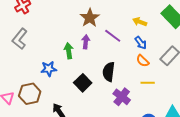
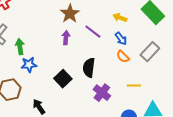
green arrow: (69, 51) -> (20, 47), moved
yellow line: (148, 83) -> (134, 86), moved

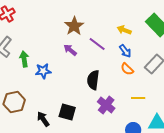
purple arrow: (66, 38) -> (70, 50), turned -56
blue star: (29, 65) -> (43, 71), moved
black square: (63, 79) -> (67, 112), moved, turned -30

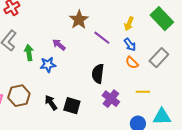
yellow arrow: (124, 30) -> (129, 24), turned -88
purple arrow: (70, 50) -> (59, 45), moved
black arrow: (43, 119) -> (51, 103), moved

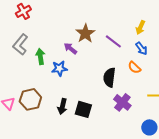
brown star: (79, 20) -> (85, 33), moved
orange semicircle: (132, 63) -> (134, 67), moved
black arrow: (51, 103) -> (62, 106), turned -133

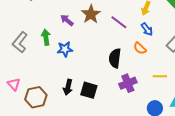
gray L-shape: (20, 44) -> (20, 42), moved
purple arrow: (70, 48) -> (67, 20), moved
brown hexagon: (30, 99) -> (36, 97), moved
purple cross: (122, 102) -> (128, 83), turned 30

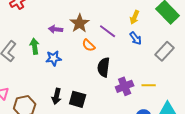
purple arrow: (67, 20) -> (56, 29), turned -32
orange semicircle: (140, 48) -> (89, 45), moved
purple cross: (128, 83) -> (125, 86), moved

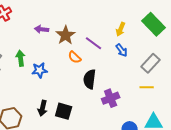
purple arrow: (56, 29) -> (42, 29), moved
yellow line: (149, 85) -> (147, 87), moved

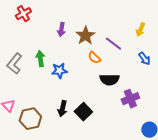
purple arrow: (42, 29) -> (61, 30), turned -88
blue arrow: (122, 50) -> (144, 59), moved
black semicircle: (90, 79) -> (109, 80), turned -96
black square: (64, 111) -> (83, 112), turned 30

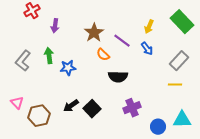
purple arrow: (61, 30) -> (55, 26), moved
blue arrow: (144, 59) -> (147, 49), moved
purple cross: (130, 99) -> (132, 108), moved
black arrow: (62, 109) -> (71, 106), turned 42

